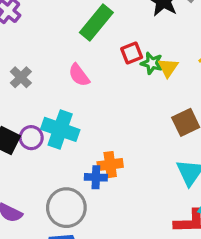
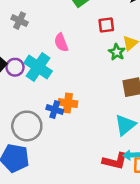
green star: (152, 63) -> (117, 52), moved
pink semicircle: (79, 75) -> (61, 43), moved
gray cross: (21, 77) -> (20, 21), turned -35

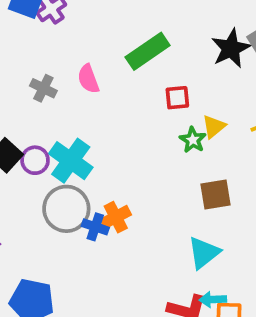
pink semicircle: (61, 43) -> (88, 79), moved
orange cross: (68, 103) -> (116, 217), turned -36
gray circle: (27, 126) -> (66, 209), moved

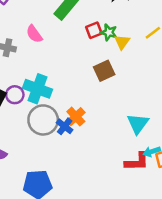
green star: (193, 140) -> (109, 32), moved
brown square: (216, 195) -> (104, 71), moved
blue cross: (95, 227) -> (65, 126), turned 35

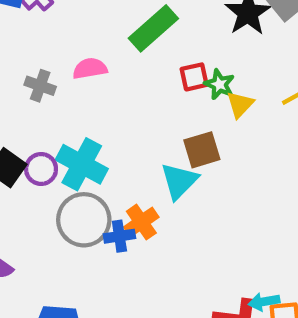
pink semicircle: (34, 34) -> (90, 69), turned 108
cyan triangle: (138, 124) -> (179, 181), moved
blue cross: (65, 126) -> (119, 236), turned 35

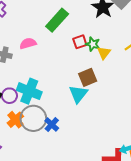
orange cross: (141, 222) -> (15, 120), moved
blue cross: (119, 236) -> (52, 124), turned -32

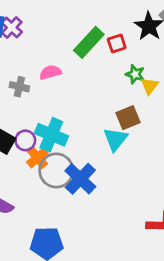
red square: (80, 42) -> (117, 43), moved
orange cross: (15, 120) -> (37, 158), moved
blue cross: (52, 124) -> (80, 179), size x1.6

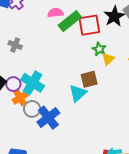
red square: (117, 43) -> (89, 25), size x1.6
pink semicircle: (50, 72) -> (55, 13), moved
gray circle: (56, 170) -> (32, 109), size x0.7

